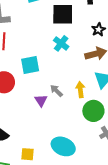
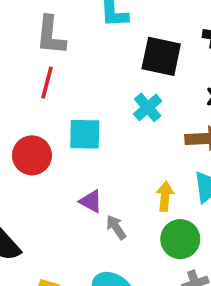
gray arrow: (56, 91) -> (116, 227), moved
purple triangle: (41, 100) -> (91, 201), turned -40

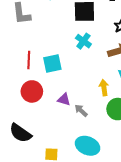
red line: (47, 83) -> (29, 60), moved
red circle: (32, 155) -> (32, 91), moved

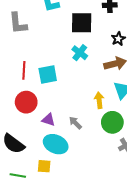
purple triangle: (64, 99) -> (48, 120), moved
cyan ellipse: (88, 146) -> (56, 144), moved

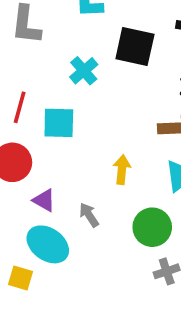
cyan cross: (80, 53) -> (84, 71), moved
yellow arrow: (99, 100) -> (122, 170), moved

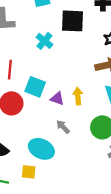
cyan square: (59, 123) -> (35, 87), moved, turned 30
purple triangle: (44, 200) -> (57, 99), moved

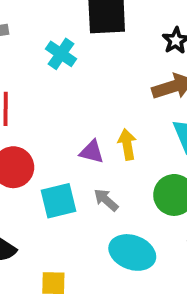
cyan square: (35, 87) -> (59, 201), moved, turned -30
cyan ellipse: (41, 149) -> (132, 252), moved

